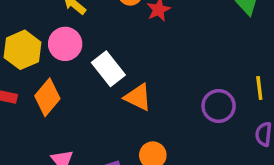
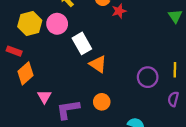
orange diamond: (47, 97) -> (26, 73), moved

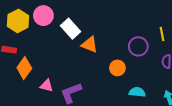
pink triangle: (44, 97) -> (47, 86), turned -32
orange circle: (102, 102) -> (117, 68), moved

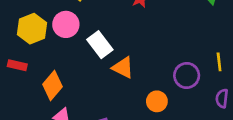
orange diamond: (24, 68) -> (53, 85), moved

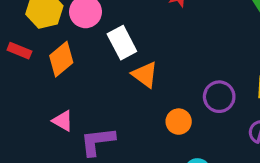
orange diamond: (53, 85) -> (61, 59), moved

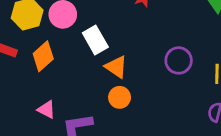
purple circle: (219, 97) -> (179, 60), moved
orange circle: (179, 122) -> (120, 97), moved

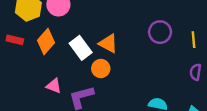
white rectangle: (95, 40) -> (81, 48), moved
orange circle: (120, 97) -> (101, 69), moved

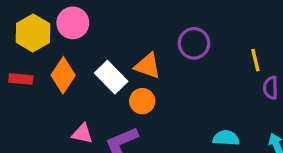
purple circle: (160, 32) -> (194, 43), moved
yellow line: (193, 40) -> (255, 60), moved

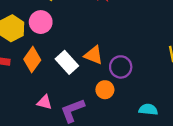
purple circle: (194, 43) -> (121, 67), moved
orange circle: (142, 101) -> (105, 90), moved

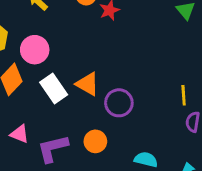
pink circle: (41, 22) -> (35, 50), moved
orange circle: (105, 90) -> (95, 141), moved

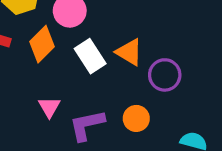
pink triangle: (20, 134) -> (49, 107), turned 36

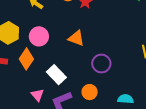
orange triangle: (129, 52) -> (76, 38), moved
white rectangle: (90, 56) -> (56, 75), moved

